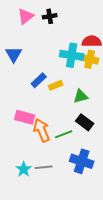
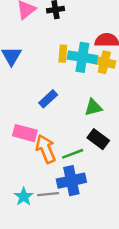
blue rectangle: (39, 80) -> (48, 99), moved
yellow rectangle: (56, 85) -> (63, 54), moved, turned -64
blue cross: (82, 161) -> (71, 181), moved, turned -30

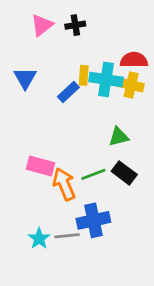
blue rectangle: (48, 99) -> (68, 92), moved
green line: (73, 154) -> (93, 174), moved

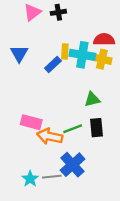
black rectangle: (124, 173) -> (96, 128), turned 48
orange arrow: (64, 184) -> (50, 136), turned -55
blue cross: (93, 220) -> (73, 165), turned -30

